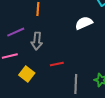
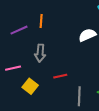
purple line: (16, 32) -> (19, 30), moved

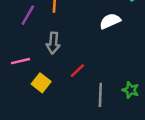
purple line: (19, 30) -> (28, 15), turned -36
red line: (60, 76) -> (77, 71), turned -32

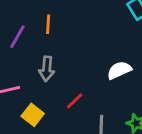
white semicircle: (110, 21) -> (119, 70), moved

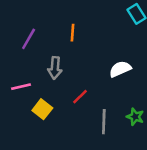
orange line: (48, 24) -> (72, 33), moved

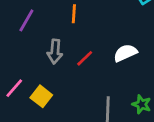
pink line: (21, 87) -> (14, 88), moved, turned -36
red line: (80, 97) -> (85, 58), moved

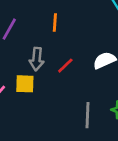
yellow square: (41, 96) -> (25, 84), moved, turned -36

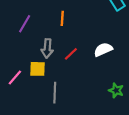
gray line: (87, 115) -> (55, 93), moved

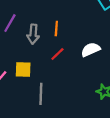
orange line: (62, 18) -> (56, 29), moved
gray arrow: (47, 48) -> (33, 34), moved

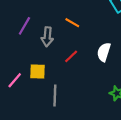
orange line: (56, 29) -> (72, 23), moved, turned -64
white semicircle: (91, 50) -> (104, 52), turned -48

